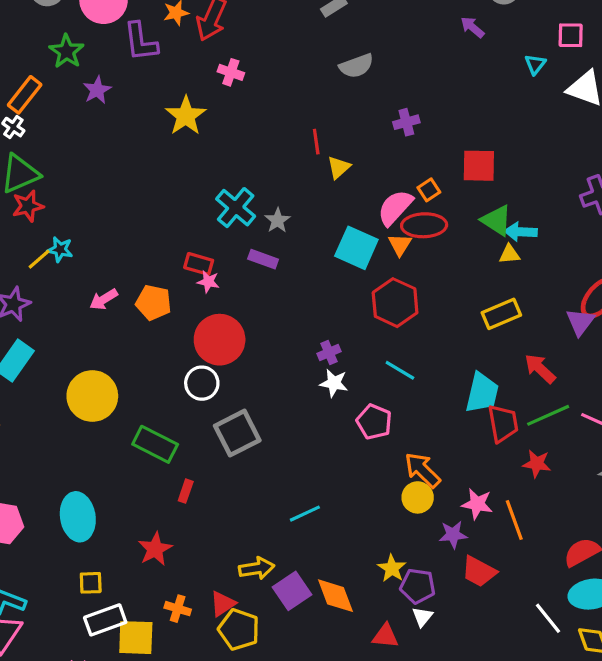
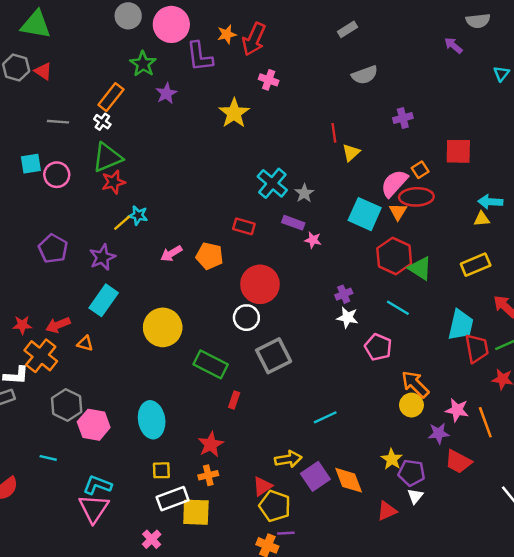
green triangle: (497, 220) -> (420, 268), moved
pink star: (208, 282) -> (313, 240), moved
orange cross: (178, 609) -> (208, 475), moved, turned -30
red triangle: (385, 636) -> (387, 511), turned -30

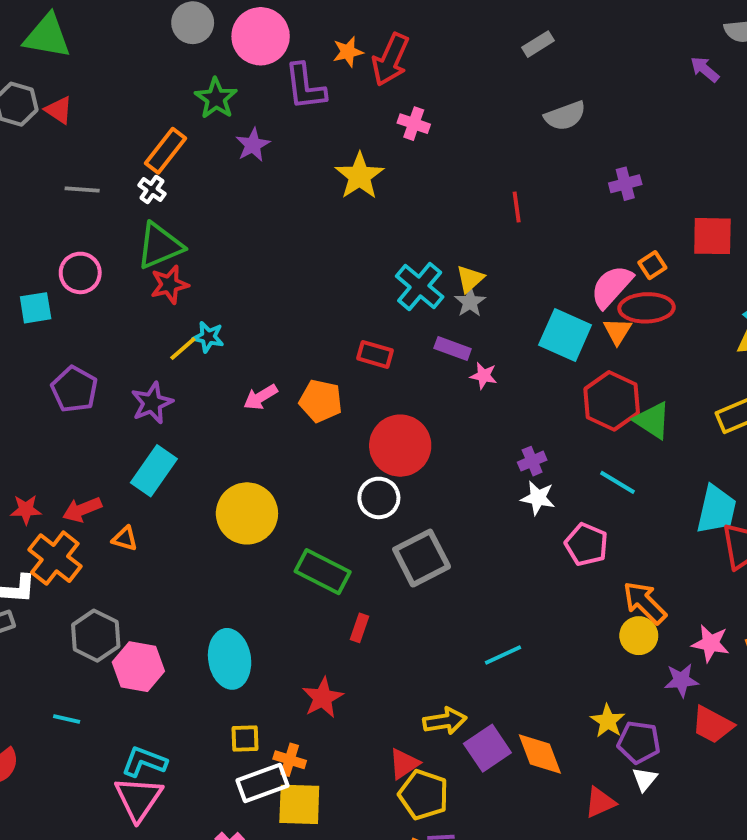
yellow triangle: (351, 153) -> (470, 279), moved
cyan square: (31, 164) -> (36, 308), moved
orange cross: (208, 475) -> (290, 760), moved, turned 30

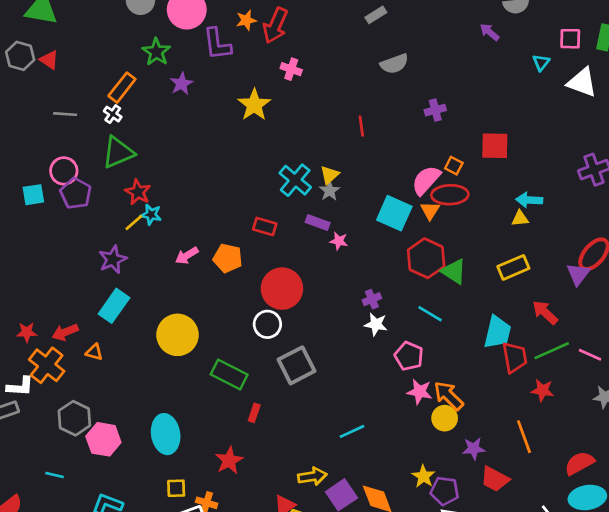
orange square: (652, 265) -> (454, 166), turned -30
red star: (169, 285) -> (138, 192), moved, turned -30
purple pentagon: (74, 389) -> (76, 193), moved
pink star: (711, 643) -> (419, 392), moved

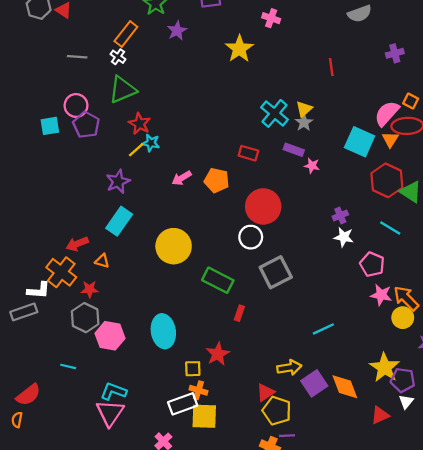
red star: (27, 332) -> (90, 289), moved
yellow star: (423, 476) -> (385, 368), size x1.5
yellow square: (176, 488) -> (193, 369), moved

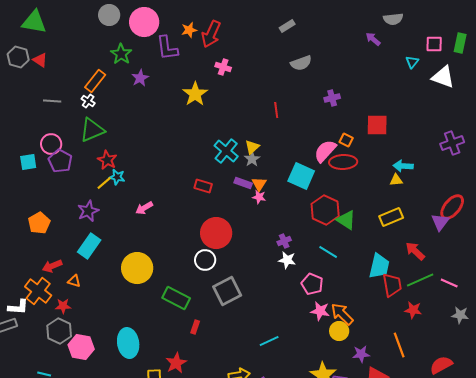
orange triangle: (390, 140) -> (259, 184), moved
orange pentagon: (217, 180) -> (39, 223), moved, turned 30

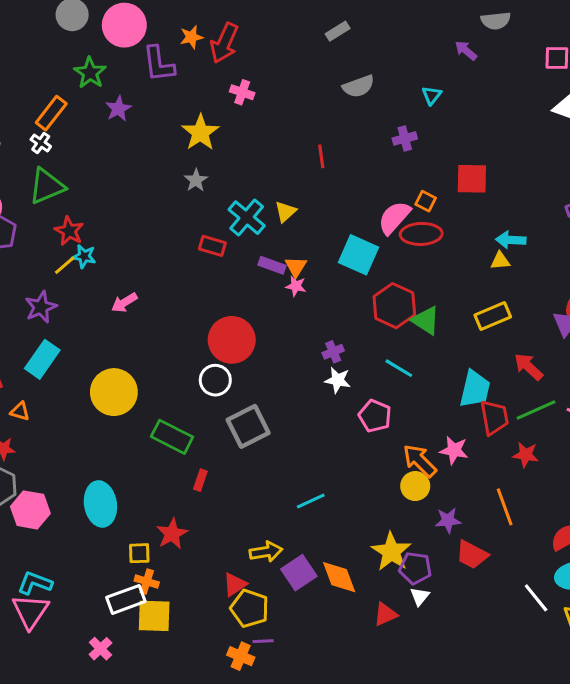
cyan triangle: (412, 62) -> (432, 95), moved
gray star: (252, 159) -> (196, 180), moved
red rectangle: (203, 186) -> (212, 246), moved
pink star: (320, 311) -> (454, 450), moved

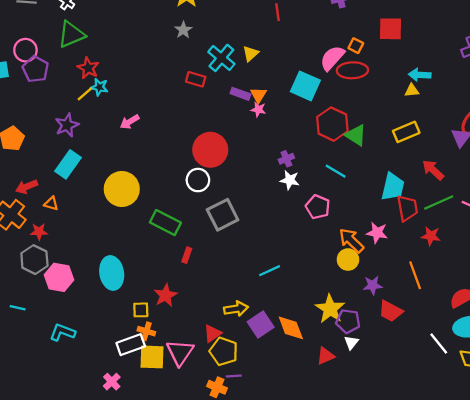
pink triangle: (30, 611) -> (180, 352), moved

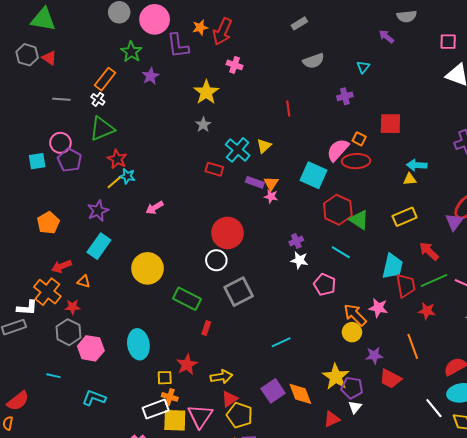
yellow arrow: (236, 309) -> (221, 377), moved

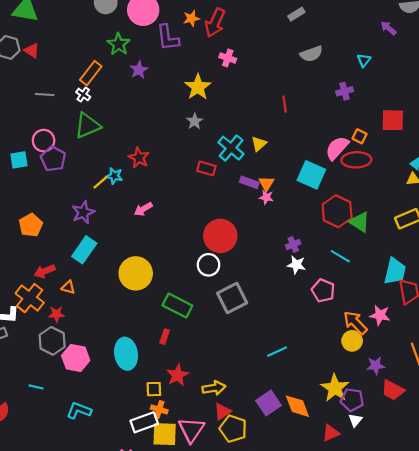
red star: (117, 159) -> (139, 158), moved
red rectangle: (206, 328) -> (165, 337), moved

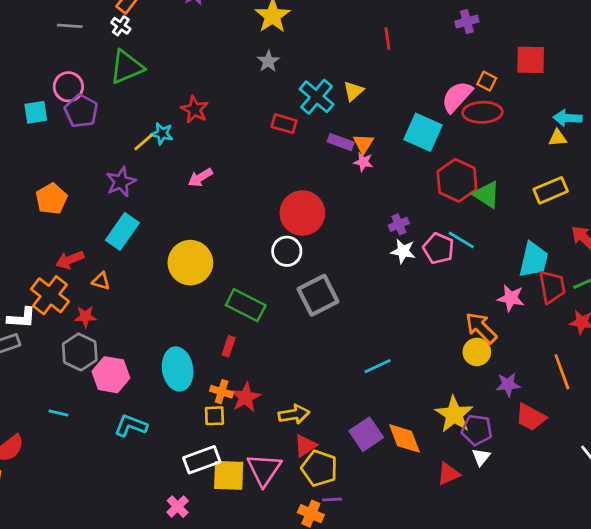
pink pentagon: (323, 291) -> (439, 248), moved
pink star: (380, 315) -> (511, 298), moved
orange cross: (159, 409) -> (222, 392), moved
cyan L-shape: (79, 410) -> (131, 426), moved

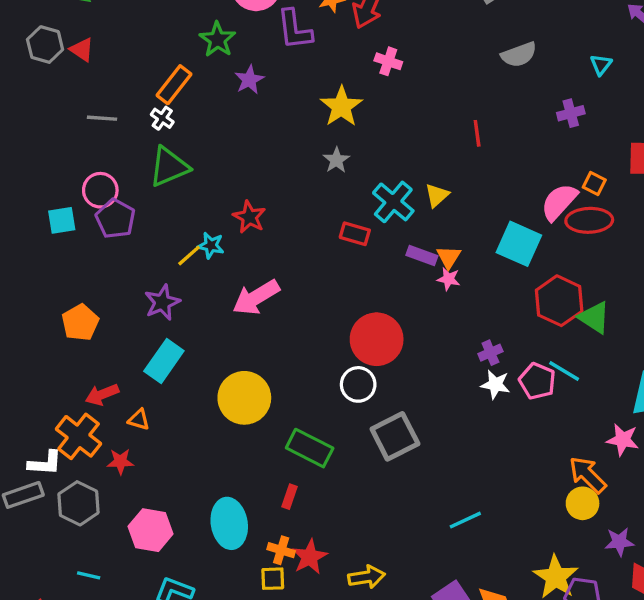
pink arrow: (200, 178) -> (256, 297), size x1.6
gray hexagon: (80, 352) -> (79, 503), moved

